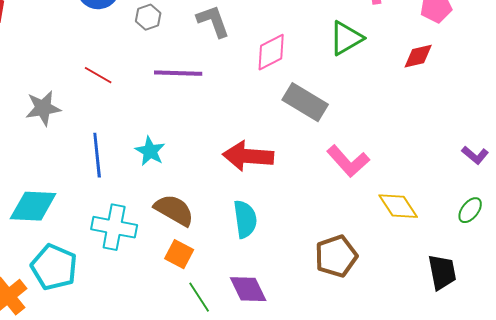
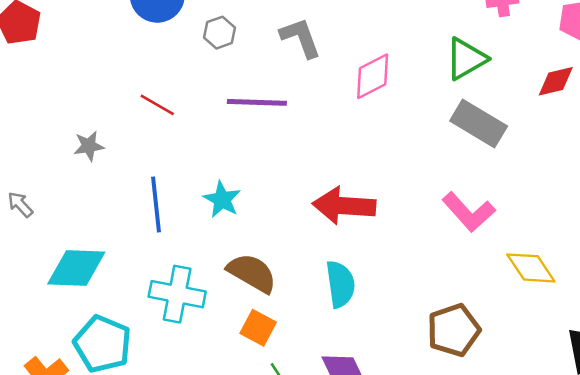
gray rectangle: (305, 102) -> (479, 124), moved
gray star: (43, 108) -> (89, 146), size x0.7

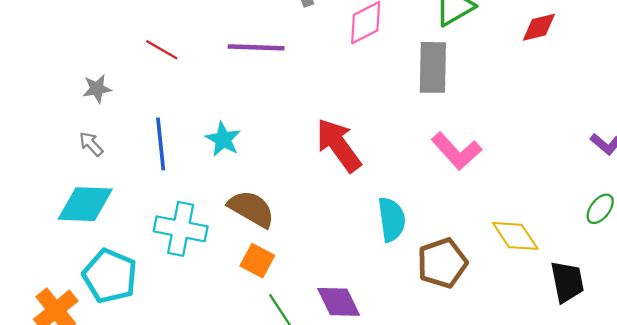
gray rectangle: (479, 124) -> (433, 67), moved, turned 60
gray arrow: (20, 204) -> (91, 144), moved
red arrow: (344, 206) -> (339, 145), turned 50
yellow diamond: (531, 268) -> (515, 236), moved
cyan semicircle: (340, 284) -> (392, 219), moved

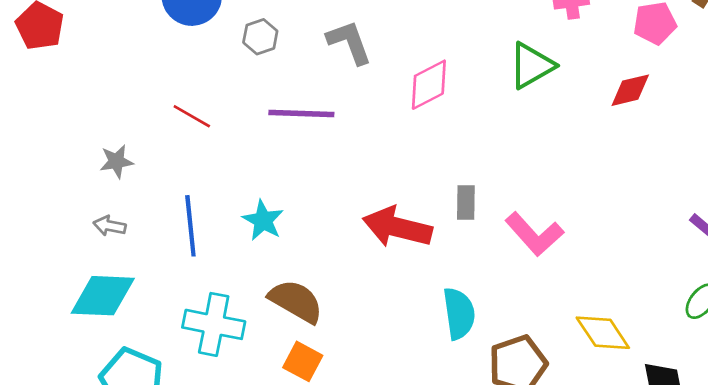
gray rectangle: (433, 67) -> (466, 203), moved, size x0.6
gray arrow: (91, 144) -> (110, 226), turned -36
red arrow: (339, 145) -> (397, 227), turned -40

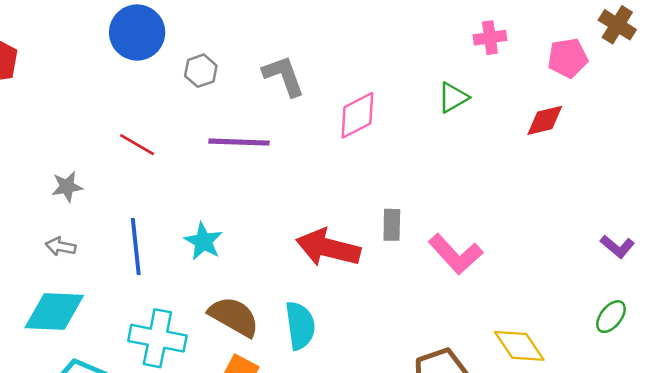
green triangle: (532, 66) -> (453, 97), size x0.7
cyan semicircle: (459, 314) -> (300, 325), moved

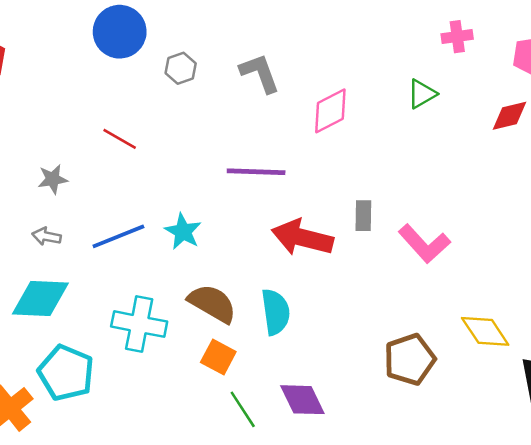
purple line: (239, 142) -> (256, 172), moved
blue line: (136, 247) -> (118, 236), turned 74

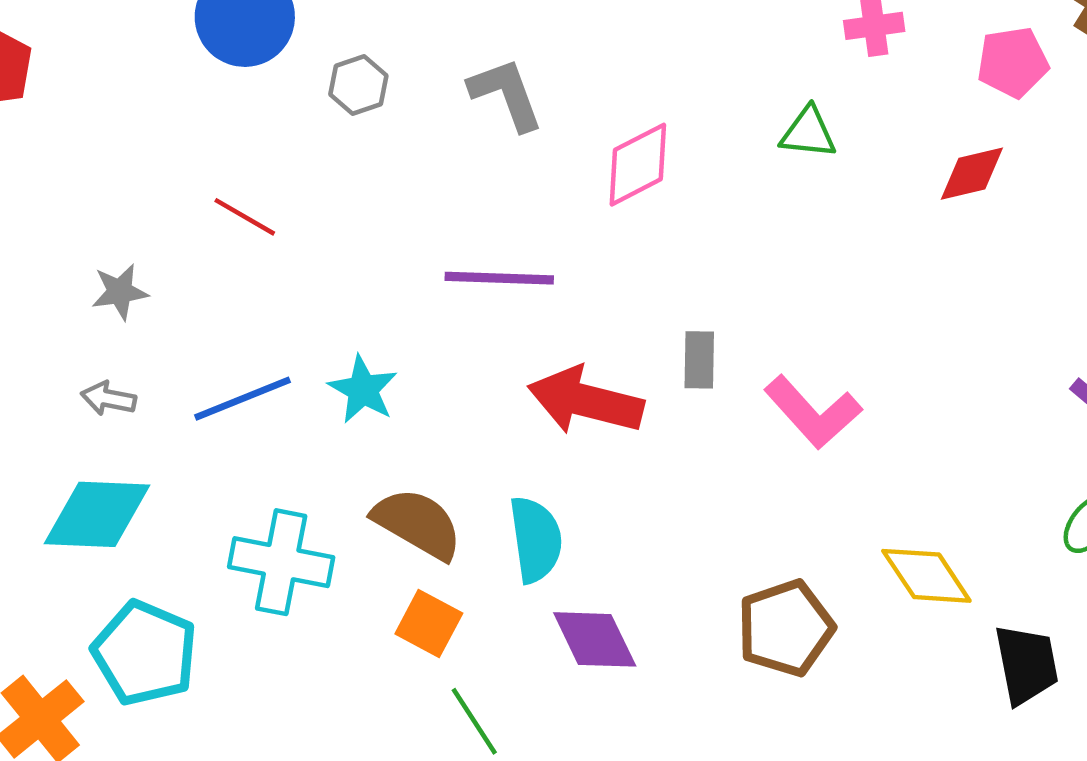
green triangle: (422, 94) -> (808, 133), turned 36
purple diamond: (302, 400) -> (595, 639), moved

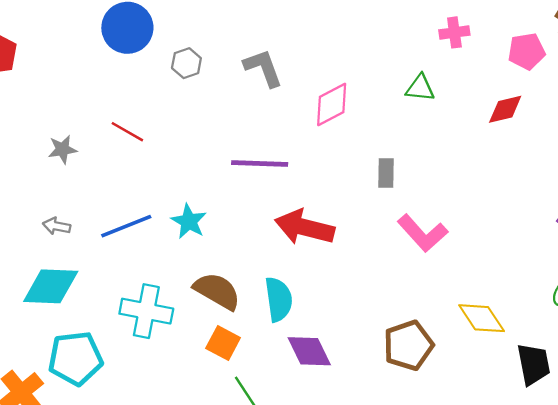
gray star: (120, 292) -> (62, 149), moved
gray rectangle: (699, 360) -> (386, 173), moved
cyan pentagon: (145, 653) -> (75, 358), turned -30

